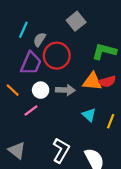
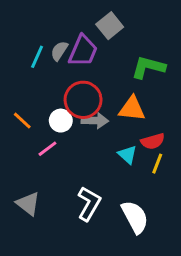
cyan line: (23, 30) -> (37, 57), moved
red circle: (57, 56) -> (83, 100), moved
purple trapezoid: (31, 63) -> (83, 51), moved
red semicircle: (107, 81) -> (153, 141), moved

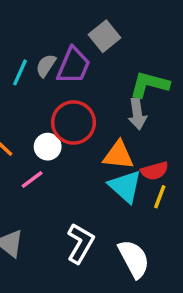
orange triangle: (132, 109) -> (118, 155), moved
gray arrow: (95, 121) -> (137, 114), moved, turned 80
cyan triangle: (128, 155) -> (125, 186), size x1.5

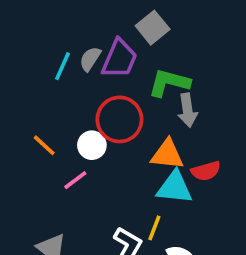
green L-shape: (149, 85) -> (169, 83), moved
cyan triangle: (125, 186) -> (175, 187), turned -36
yellow line: (160, 197) -> (154, 228), moved

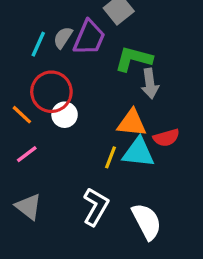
red circle: (119, 119) -> (51, 92), moved
pink line: (75, 180) -> (27, 154), moved
yellow line: (154, 228) -> (110, 157), moved

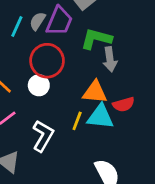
red circle: (51, 92) -> (47, 61), moved
white L-shape: (96, 207) -> (43, 136), moved

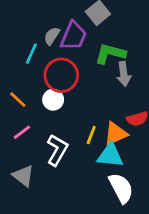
cyan line: (17, 27) -> (31, 54), moved
orange triangle: (95, 92) -> (116, 134), moved, turned -30
cyan triangle: (100, 117) -> (110, 155), moved

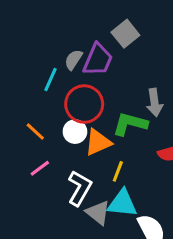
green L-shape: (110, 54) -> (130, 124), moved
orange triangle: (116, 134) -> (98, 142), moved
cyan triangle: (110, 155) -> (122, 203), moved
gray triangle: (23, 176) -> (98, 213), moved

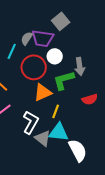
purple trapezoid: (98, 60) -> (43, 38), turned 75
green L-shape: (130, 124) -> (64, 80), turned -30
white circle: (75, 132) -> (55, 56), moved

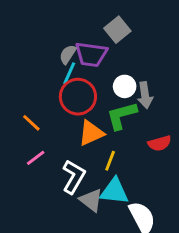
cyan line: (12, 51) -> (69, 73), moved
white circle: (55, 56) -> (125, 86), moved

